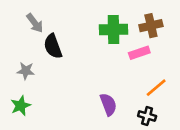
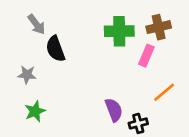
pink rectangle: (139, 53) -> (146, 56), turned -48
green star: (21, 106) -> (35, 111), moved
black cross: (147, 116) -> (138, 123), moved, turned -30

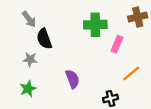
brown cross: (159, 27) -> (138, 17), moved
gray star: (27, 75) -> (30, 59), moved
purple semicircle: (114, 110) -> (72, 79), moved

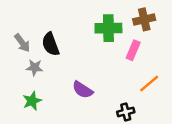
brown cross: (138, 17) -> (144, 19), moved
gray arrow: (29, 19) -> (22, 43), moved
purple semicircle: (72, 79) -> (83, 90), turned 144

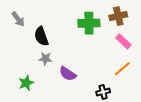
gray arrow: (22, 43) -> (18, 19), moved
pink rectangle: (133, 50) -> (123, 41), moved, turned -70
gray star: (34, 68) -> (45, 59), moved

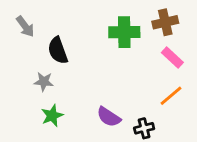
gray star: (45, 59) -> (44, 82), moved
purple semicircle: (68, 74) -> (109, 117), moved
green star: (26, 83) -> (52, 116), moved

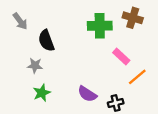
brown cross: (165, 22) -> (133, 18), turned 30
pink rectangle: (172, 58) -> (121, 56), moved

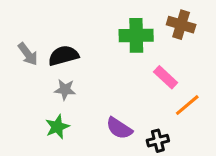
gray arrow: (20, 21) -> (28, 54), moved
black semicircle: (46, 41) -> (63, 56), turned 95
gray star: (35, 66) -> (65, 90), moved

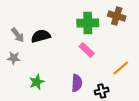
pink rectangle: (166, 77) -> (87, 50), moved
gray star: (65, 90) -> (14, 58), moved
purple semicircle: (119, 128) -> (77, 83), turned -120

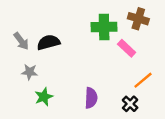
pink rectangle: (87, 50) -> (127, 48), moved
gray star: (14, 58) -> (30, 72), moved
black cross: (102, 91) -> (130, 104), moved, turned -32

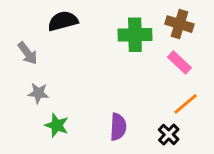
black semicircle: (48, 42) -> (63, 21), moved
pink rectangle: (127, 48) -> (179, 62), moved
green star: (44, 97) -> (57, 125), turned -30

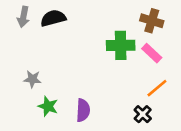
green cross: (135, 35) -> (121, 45), moved
gray arrow: (28, 53) -> (23, 17), moved, turned 48
purple semicircle: (118, 127) -> (83, 110), moved

